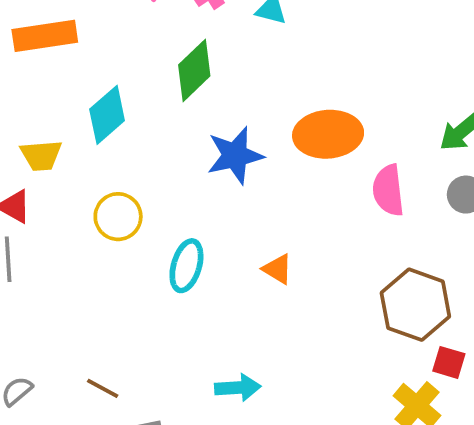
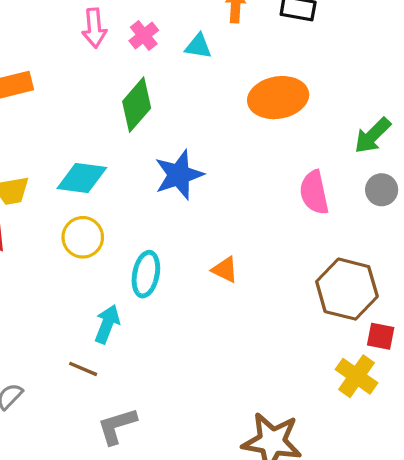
cyan diamond: (107, 115) -> (82, 178), moved, turned 54
orange ellipse: (328, 134) -> (278, 98), moved
brown line: (103, 388) -> (83, 369), moved
cyan arrow: (238, 388) -> (107, 324), moved, turned -60

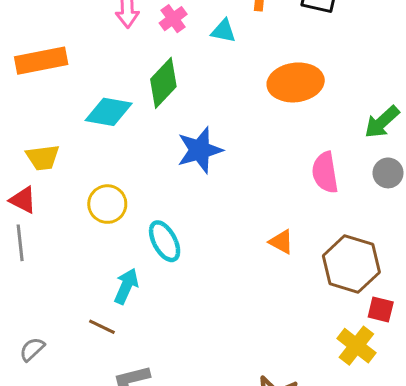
cyan diamond: (82, 178) -> (109, 112), moved
orange triangle: (225, 270) -> (281, 242), moved
cyan ellipse: (146, 274) -> (165, 241), turned -42

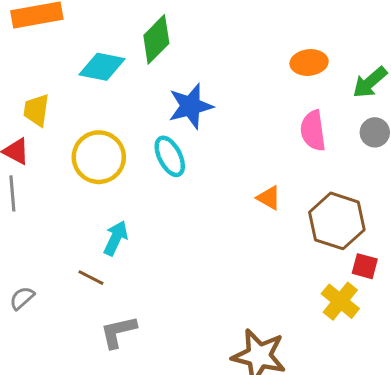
orange ellipse: (296, 82) -> (309, 63), moved, size x0.7
yellow trapezoid: (43, 157) -> (36, 110), turned 104
yellow circle: (107, 204) -> (99, 157), size x1.4
cyan ellipse: (165, 241) -> (170, 156), moved

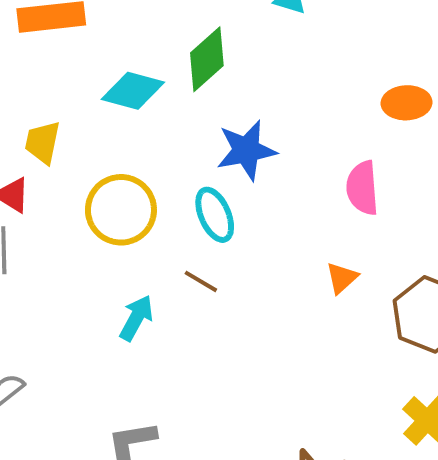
pink semicircle: (313, 131) -> (362, 188), moved
orange triangle: (269, 198) -> (342, 278), turned 44
brown line: (91, 278) -> (201, 281), moved

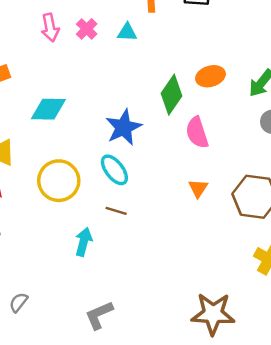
green diamond: (207, 59) -> (172, 95), moved

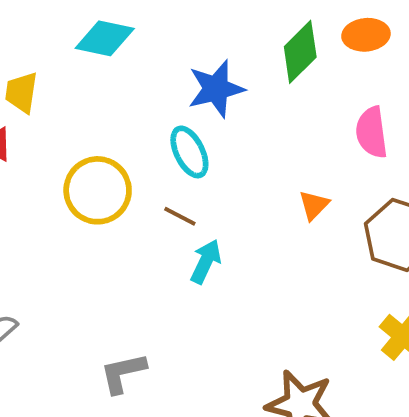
pink semicircle: (197, 133) -> (372, 132), moved
yellow circle: (59, 181) -> (98, 190), moved
cyan arrow: (84, 242) -> (206, 262), moved

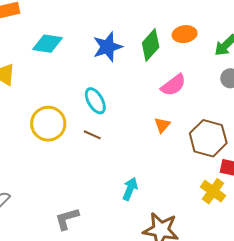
blue star: (216, 89) -> (108, 47), moved
pink semicircle: (372, 132) -> (173, 85), moved, turned -116
cyan arrow: (206, 262) -> (130, 189), moved

